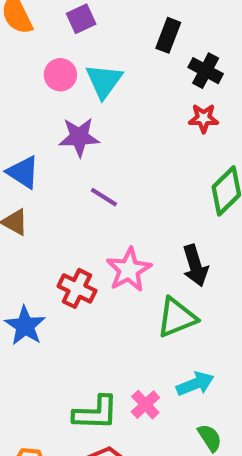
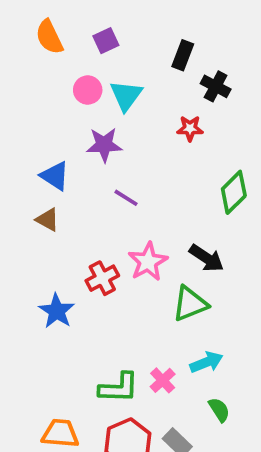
red star: (204, 118) -> (190, 128), moved
black arrow: (195, 266) -> (206, 258), turned -39
red cross: (77, 288) -> (102, 278), turned 36

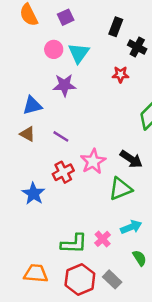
blue triangle: (55, 176) -> (32, 105), turned -48
purple line: (126, 198) -> (61, 136), moved

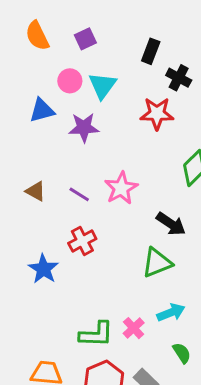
red star: (120, 74) -> (157, 114), size x1.5
blue triangle: (32, 105) -> (42, 110), moved
pink star: (93, 161) -> (121, 188), moved

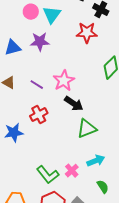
blue triangle: (42, 110) -> (13, 48), moved
black arrow: (171, 224) -> (74, 104), moved
blue star: (43, 269) -> (14, 133), turned 30
green L-shape: (96, 334) -> (48, 175), turned 50

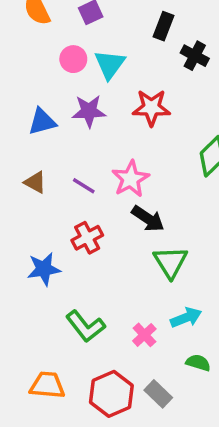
red star: (87, 33) -> (151, 108), moved
green triangle: (87, 129) -> (170, 262), turned -40
green L-shape: (48, 175) -> (85, 326), moved
green semicircle: (103, 187) -> (198, 363), turned -40

